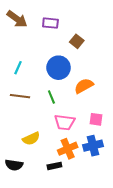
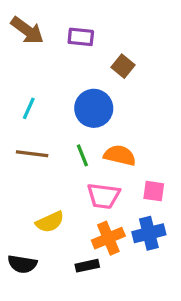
orange semicircle: (84, 86) -> (120, 155), moved, turned 42

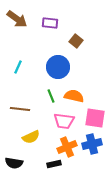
brown line: (32, 154) -> (20, 109), moved
pink square: (154, 191) -> (95, 118), size x1.5

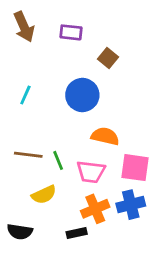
brown arrow: (17, 19) -> (24, 27), turned 30
green line: (51, 96) -> (58, 160), moved

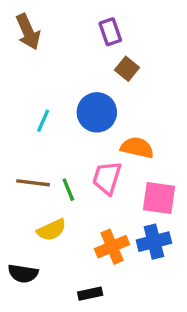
purple rectangle: (71, 32) -> (110, 32), moved, turned 65
cyan line: (25, 95) -> (43, 121), moved
orange semicircle: (105, 136) -> (137, 148), moved
pink trapezoid: (91, 172) -> (107, 178), moved, turned 100
black rectangle: (77, 233) -> (90, 294), moved

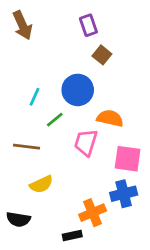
green line: (68, 190) -> (55, 120), moved, turned 72
orange cross: (112, 247) -> (93, 213), moved

